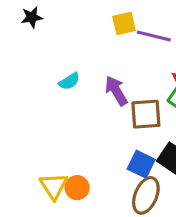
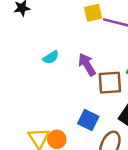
blue square: (141, 164) -> (88, 120), moved

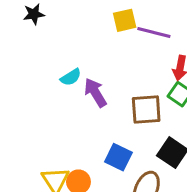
purple arrow: (87, 65) -> (95, 93), moved

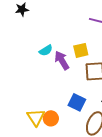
yellow square: (125, 20) -> (81, 50), moved

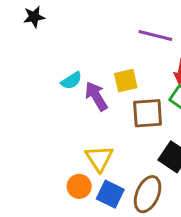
blue square: (77, 102) -> (110, 194), moved
yellow triangle: (36, 117) -> (99, 158), moved

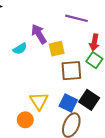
purple arrow: (96, 96) -> (39, 34), moved
blue square: (110, 194) -> (68, 103), moved

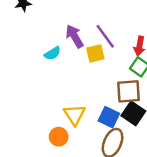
purple line: (77, 18) -> (105, 36), moved, turned 40
brown square: (71, 71) -> (128, 91), moved

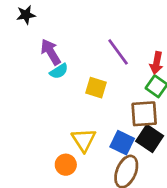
purple arrow: (75, 36) -> (51, 52), moved
yellow square: (95, 53) -> (96, 88), moved, turned 30

